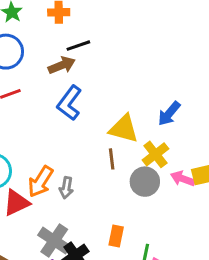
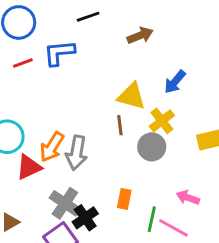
brown arrow: (62, 65) -> (140, 35), moved
blue L-shape: (69, 103) -> (59, 53), moved, turned 48
pink arrow: (183, 179) -> (188, 198), moved
gray arrow: (66, 188) -> (77, 153), size x1.6

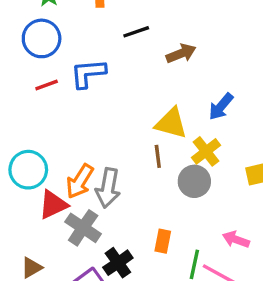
black line: (88, 17) -> (136, 32), moved
gray cross: (65, 203) -> (83, 228), moved

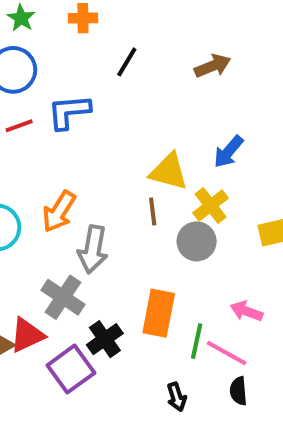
black line: (136, 32) -> (127, 62), turned -40
brown arrow: (181, 53) -> (213, 66), moved
orange arrow: (80, 181) -> (59, 211), moved
red triangle: (53, 205) -> (27, 335), moved
orange rectangle: (163, 241) -> (159, 313), size x1.6

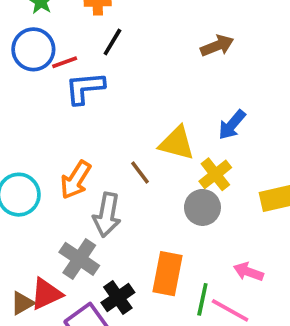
black line: (127, 62) -> (112, 42), moved
red line: (19, 126) -> (65, 62), moved
brown line: (153, 211) -> (140, 173), moved, turned -30

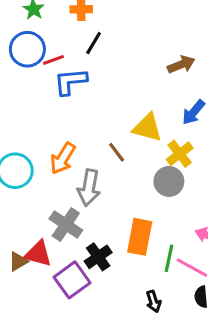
brown arrow: (217, 46) -> (181, 65), moved
red triangle: (46, 294) -> (38, 254), turned 40

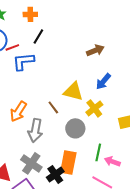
gray circle: (169, 181) -> (75, 128), moved
gray cross: (66, 225) -> (31, 163), moved
black cross: (98, 257) -> (55, 174), moved
green line: (169, 258) -> (98, 152), moved

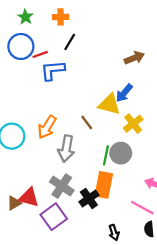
blue arrow: (103, 81) -> (124, 93), moved
gray circle: (75, 128) -> (121, 153), moved
green line: (98, 152) -> (106, 155), moved

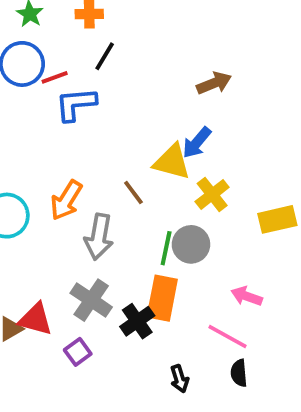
purple square: (54, 217) -> (78, 352), size x0.6

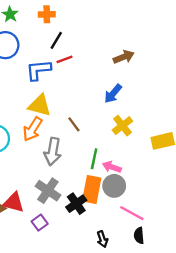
red line: (55, 77) -> (64, 59), moved
yellow triangle: (172, 162) -> (40, 105), moved
gray circle: (191, 244) -> (114, 186), moved
pink arrow: (247, 296) -> (112, 167), moved

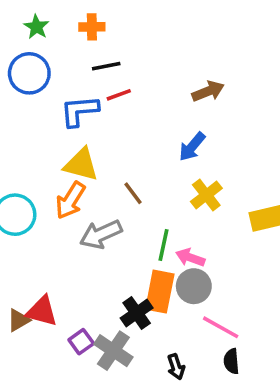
black line: (56, 40) -> (106, 66), turned 48
gray arrow: (53, 152) -> (101, 234), turned 56
gray cross: (48, 191) -> (113, 351), moved

